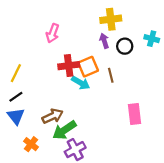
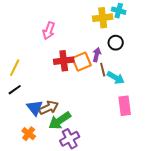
cyan cross: (152, 39) -> (119, 11), moved
purple arrow: (104, 41) -> (97, 55), moved, turned 32
cyan arrow: (81, 83) -> (116, 78), moved
blue triangle: (16, 116) -> (35, 108), moved

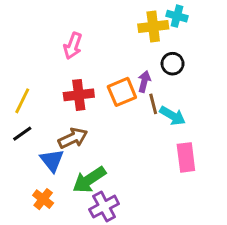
red cross: (64, 61) -> (79, 95), moved
brown arrow: (49, 108) -> (73, 138), moved

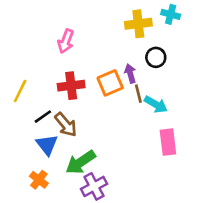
cyan cross: (177, 16) -> (171, 14), moved
purple arrow: (144, 82) -> (130, 74), turned -30
black line: (22, 134) -> (43, 117), moved
brown arrow: (73, 138) -> (66, 125), turned 75

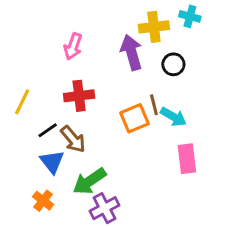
purple arrow: (130, 74) -> (131, 52), moved, size x1.6
orange square: (110, 83) -> (134, 118), moved

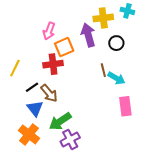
orange square: (134, 118) -> (64, 47), moved
orange cross: (43, 201) -> (29, 134), size x1.5

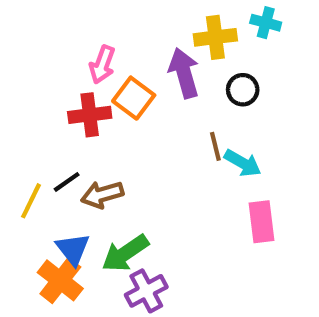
orange square: (64, 47) -> (134, 98), turned -30
red cross: (53, 64) -> (90, 115), moved
yellow line: (15, 68) -> (31, 201), moved
brown arrow: (49, 93) -> (102, 195), turned 114
blue triangle: (35, 108) -> (73, 249), moved

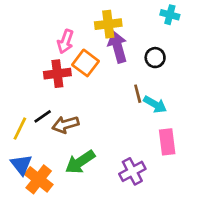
yellow cross: (215, 37) -> (108, 24), moved
blue triangle: (73, 249) -> (21, 165), moved
purple cross: (146, 291) -> (132, 171), moved

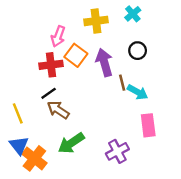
cyan cross: (170, 15) -> (133, 14), moved, turned 35
purple arrow: (118, 47) -> (104, 62), moved
black line: (43, 116) -> (49, 93), moved
brown arrow: (65, 124) -> (58, 110), turned 50
yellow line: (20, 129) -> (18, 113), turned -48

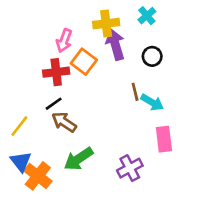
purple arrow: (104, 62) -> (115, 45), moved
yellow line: (18, 113) -> (19, 126), turned 60

